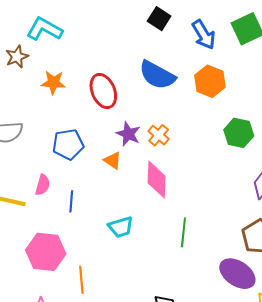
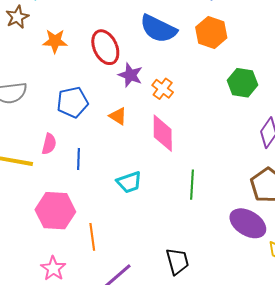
purple star: (128, 134) -> (130, 75), moved

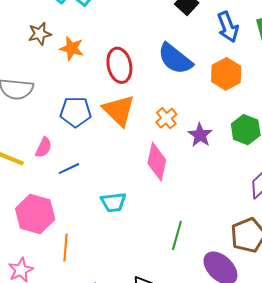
brown star: (17, 17) -> (40, 34), moved
purple star: (130, 75) -> (200, 135), moved
orange triangle: (118, 116) -> (119, 110), moved, size x1.8
blue line: (78, 159) -> (69, 169), turned 50
green line: (192, 185) -> (177, 235), moved

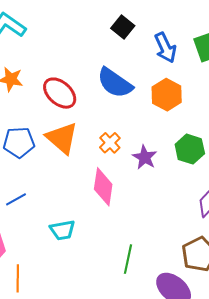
red ellipse: (119, 65) -> (60, 93), turned -32

